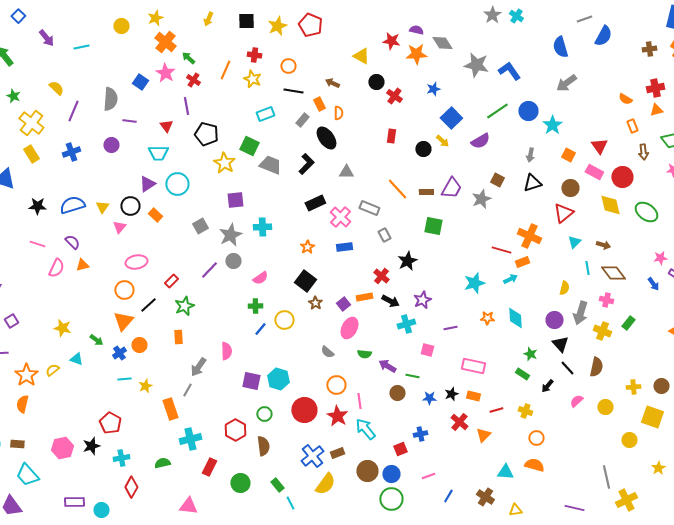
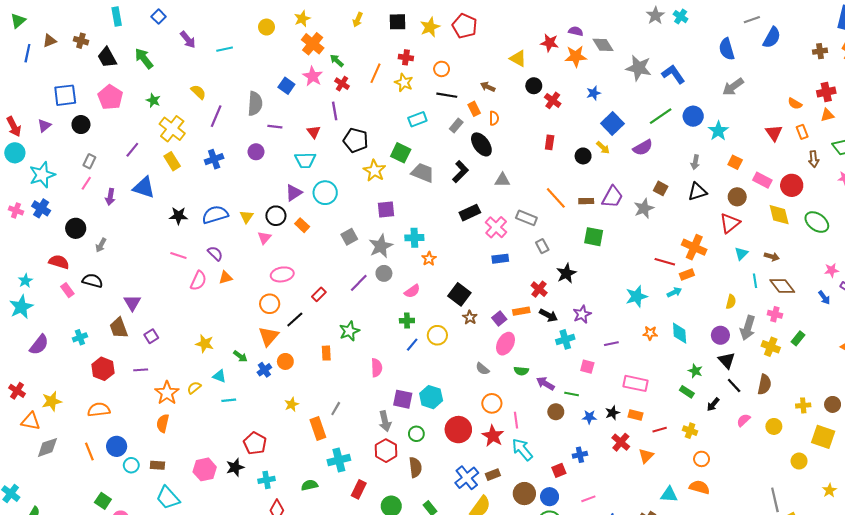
red triangle: (599, 146) -> (774, 133), moved
orange star: (307, 247) -> (429, 259), moved
green star: (184, 306) -> (349, 331), moved
gray arrow: (198, 367) -> (385, 421), moved, turned -48
cyan line: (124, 379) -> (229, 400), moved

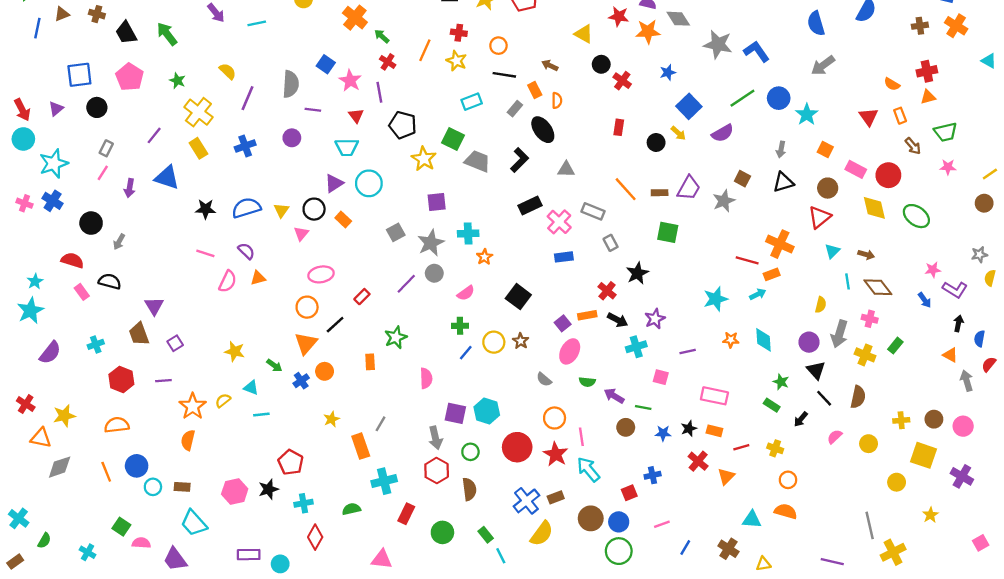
pink star: (313, 76) -> (350, 81), moved
brown arrow: (814, 159) -> (913, 146), turned -35
brown star: (470, 317) -> (521, 341), moved

